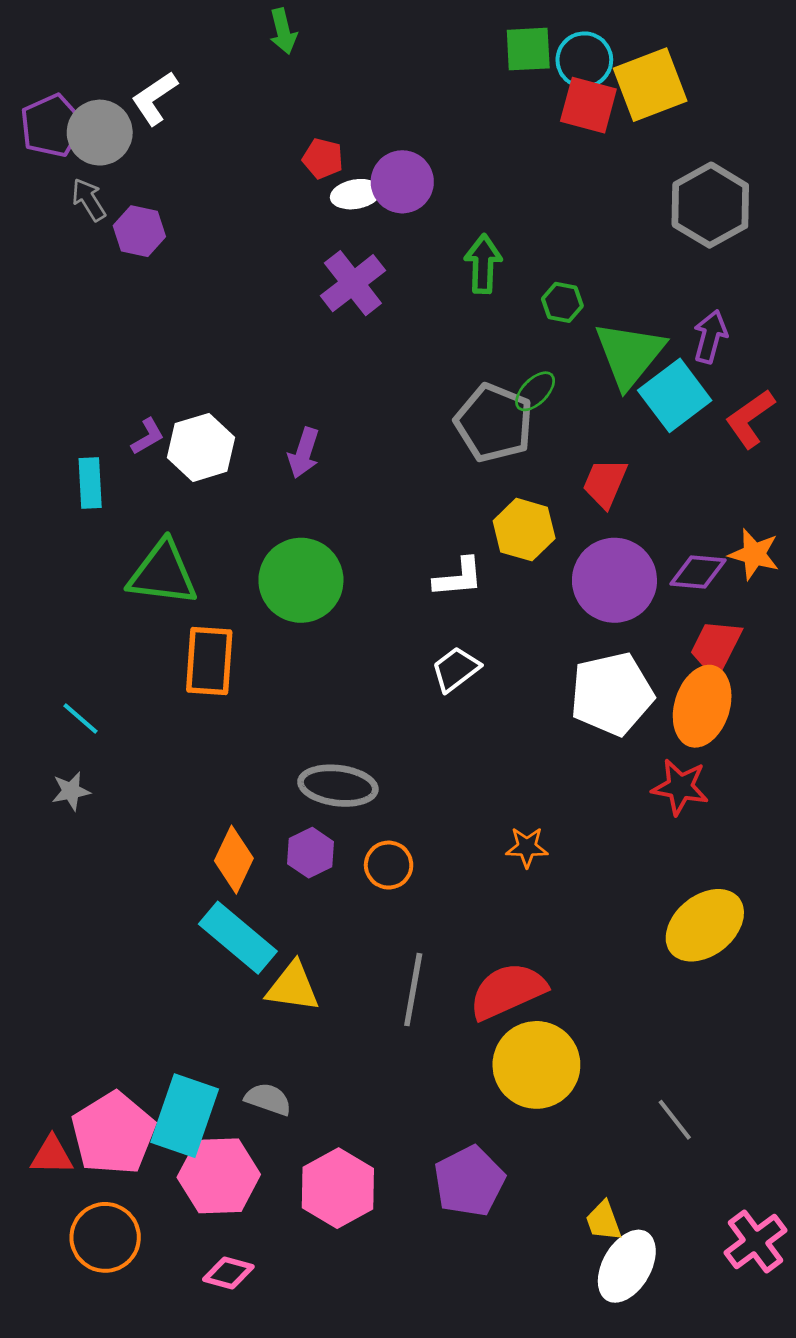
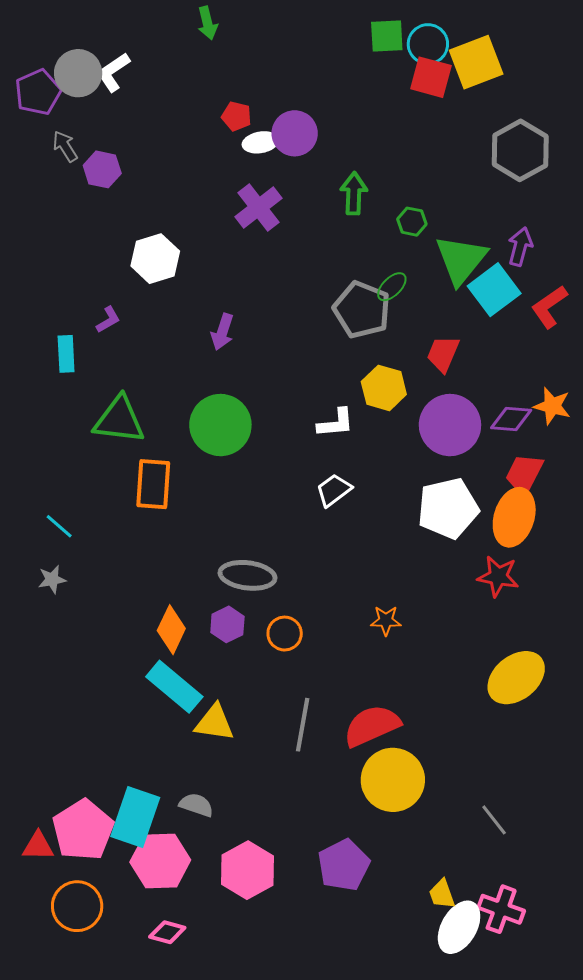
gray circle: (100, 133) -> (78, 73), moved
white hexagon: (201, 447) -> (155, 259), moved
pink cross: (755, 1242) -> (501, 909), moved, turned -33

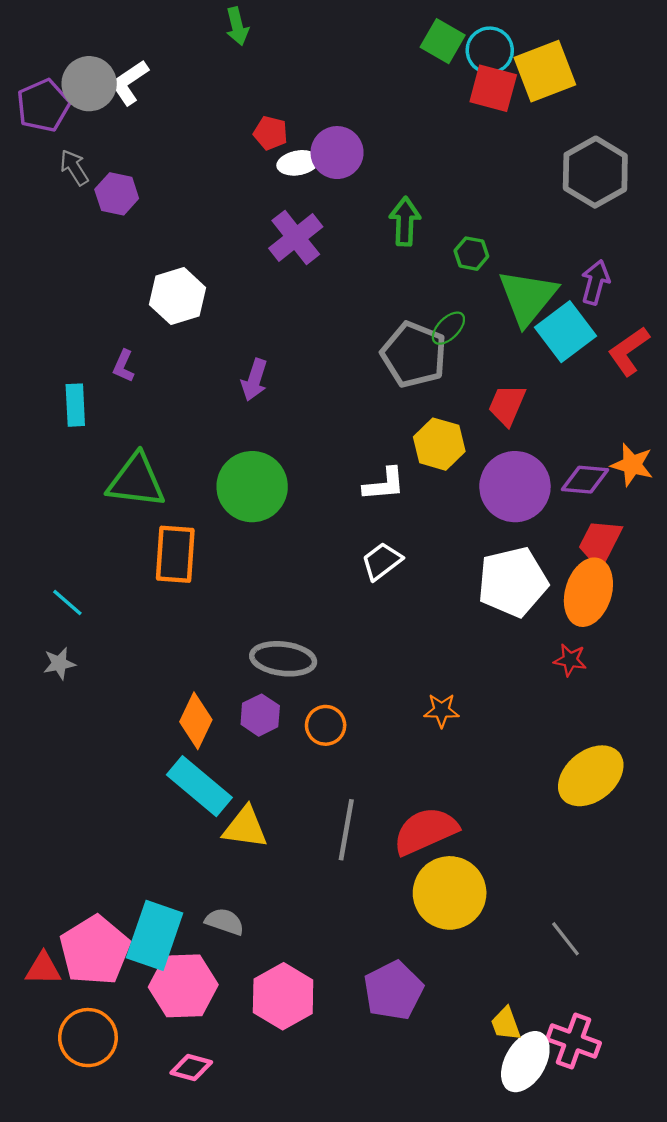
green square: (387, 36) -> (443, 41), turned 33
purple L-shape: (108, 320) -> (124, 366), turned 144
red star: (498, 576) -> (570, 660), size x0.7

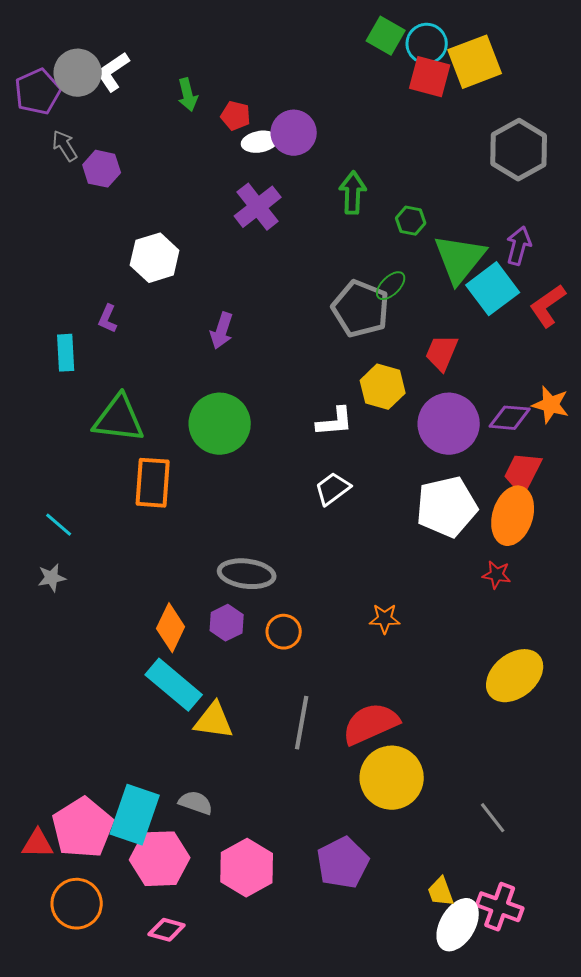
green arrow: (237, 26) -> (188, 95), moved

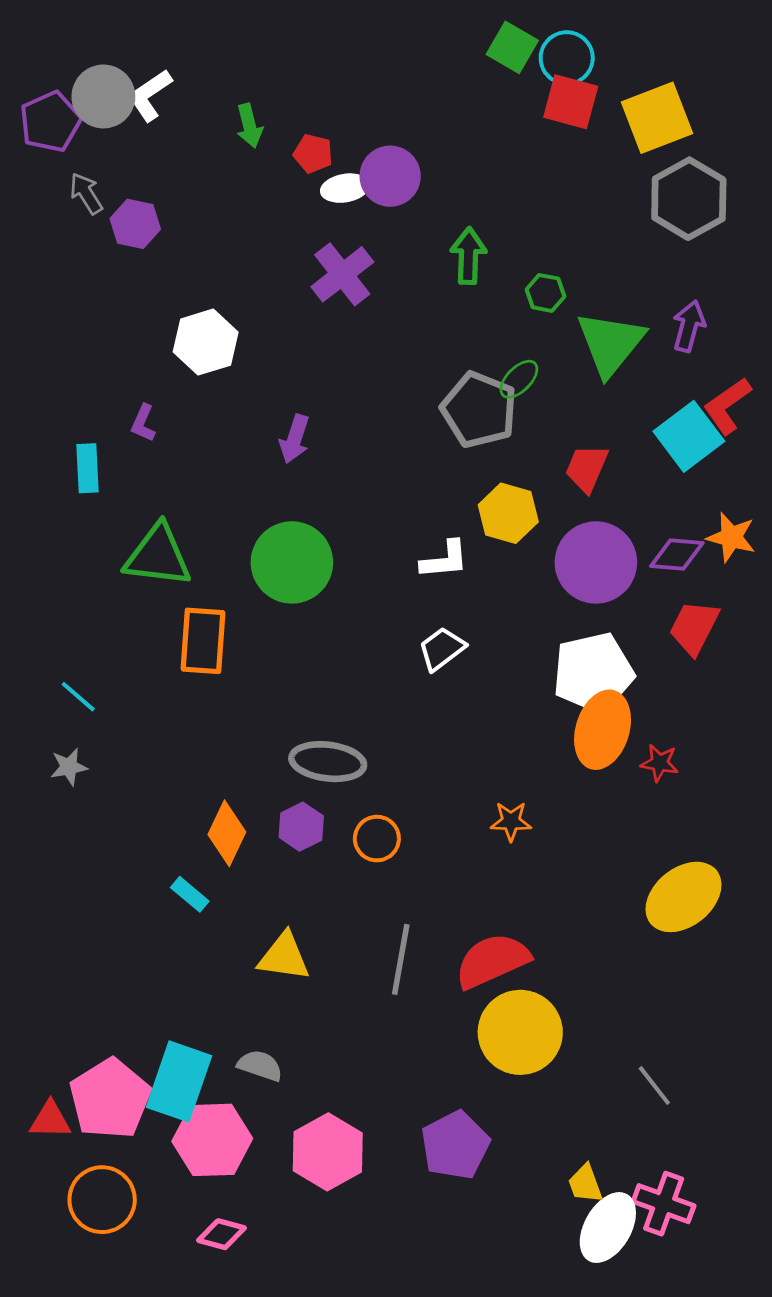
yellow square: (475, 62) -> (657, 118), moved
cyan square: (493, 289) -> (689, 436), moved
orange ellipse: (513, 516) -> (603, 730), moved
cyan rectangle: (174, 685) -> (190, 894), moved, size x0.5

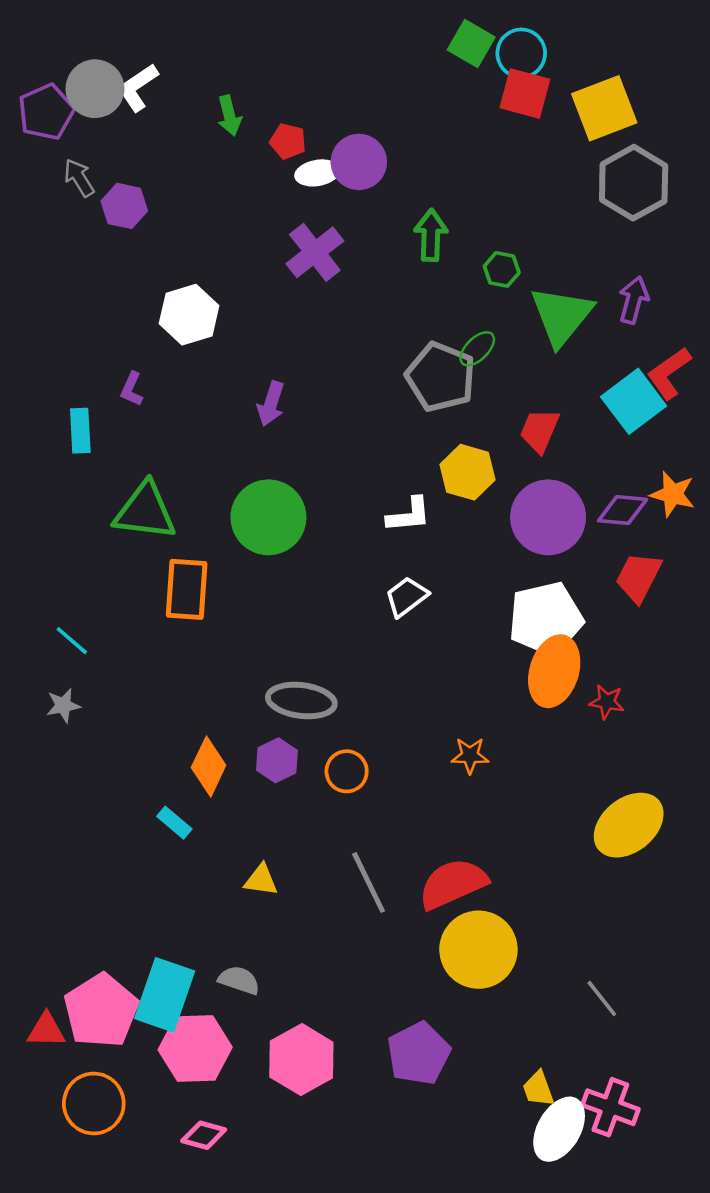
yellow triangle: (284, 957) -> (261, 880), size x0.7
gray line: (401, 959) -> (369, 882), turned -36

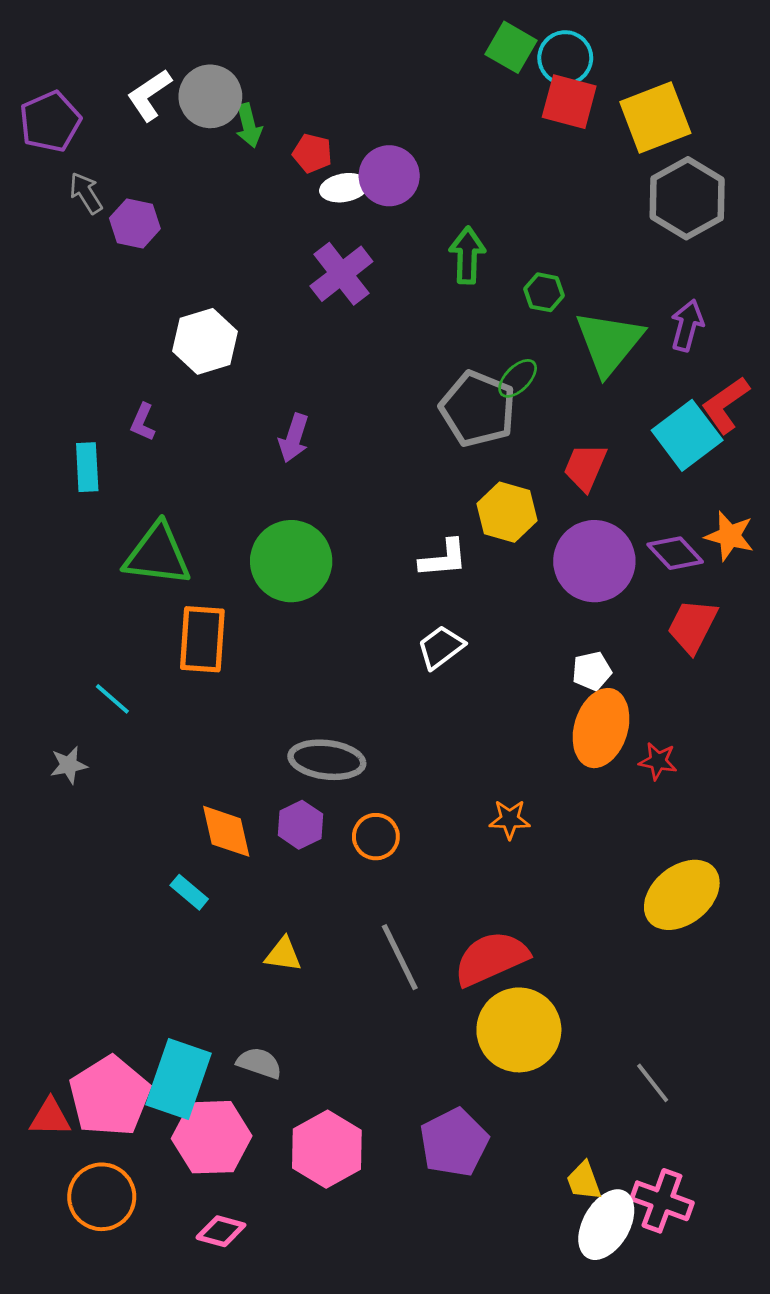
gray circle: (95, 89) -> (210, 96), moved
purple diamond: (623, 510) -> (675, 553), turned 42
white pentagon: (546, 619) -> (592, 671), size x0.5
cyan line: (72, 641) -> (112, 699), moved
orange diamond: (209, 766) -> (226, 831), turned -38

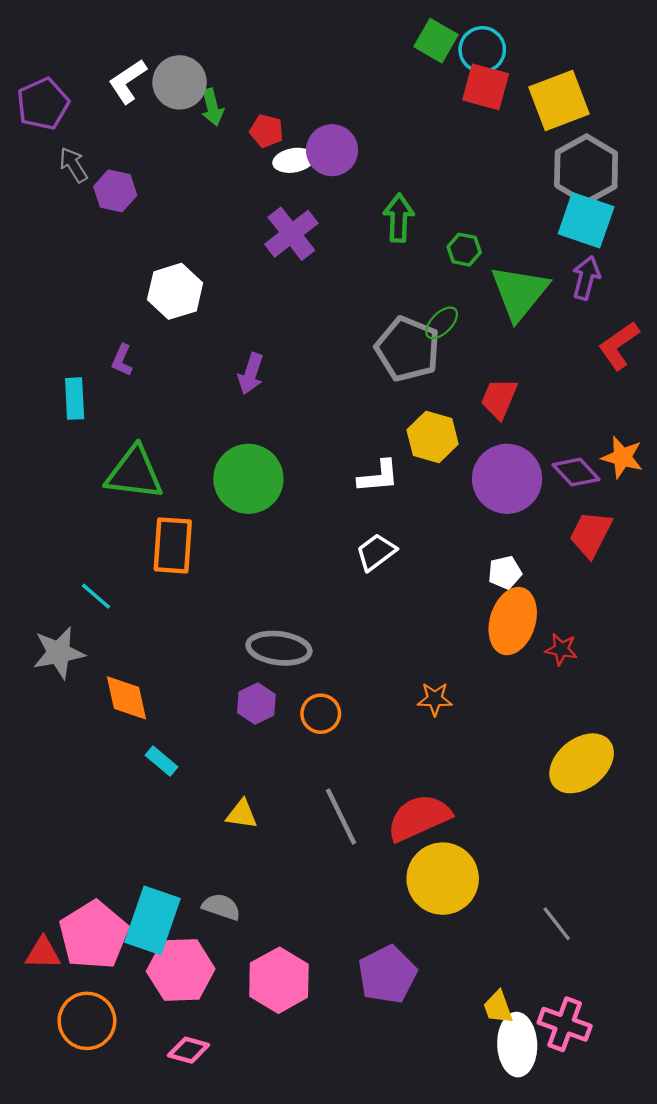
cyan square: (687, 435) -> (586, 220), moved, turned -34
gray star: (69, 765) -> (59, 653), size x1.6
orange diamond: (226, 831) -> (126, 698), moved
white ellipse: (606, 1225) -> (517, 1045), turned -32

